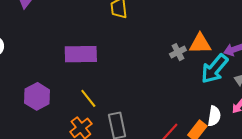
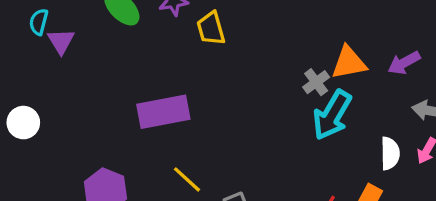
cyan arrow: (214, 69) -> (332, 115), moved
white semicircle: (214, 116) -> (390, 153), moved

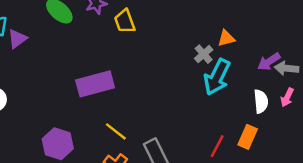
purple triangle: (61, 41) -> (17, 39), turned 30
orange triangle: (349, 63) -> (226, 38), size x0.7
purple arrow: (404, 63) -> (269, 62), moved

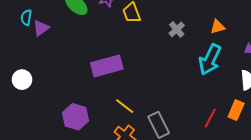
gray cross: (204, 54) -> (177, 29), moved

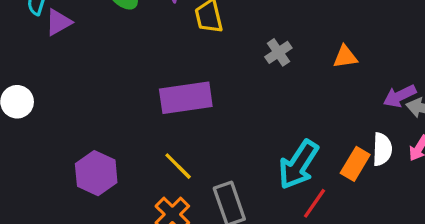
cyan arrow: (210, 60) -> (298, 165), moved
purple rectangle: (107, 66) -> (186, 98), moved
orange rectangle: (236, 110) -> (355, 164), moved

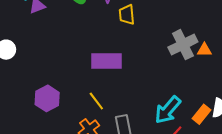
gray cross: (278, 52) -> (183, 45), moved, size x1.8

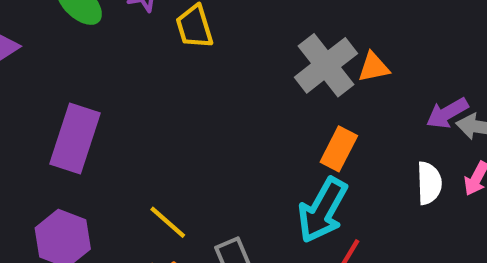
purple rectangle: (106, 61) -> (75, 138), moved, turned -60
orange rectangle: (201, 114) -> (339, 149), moved

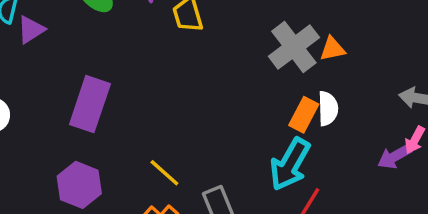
purple arrow: (447, 113) -> (394, 157), moved
white semicircle: (429, 183) -> (328, 109), moved

